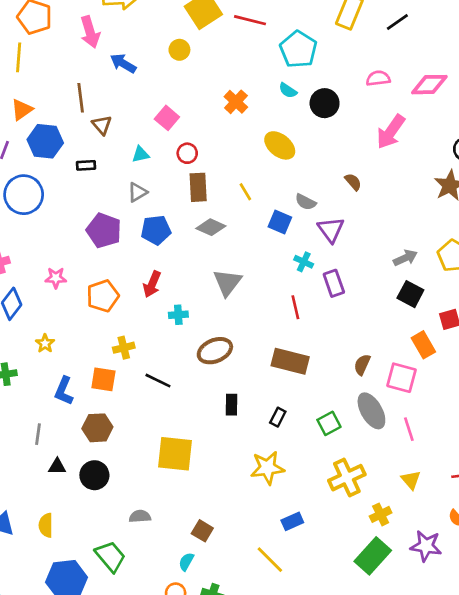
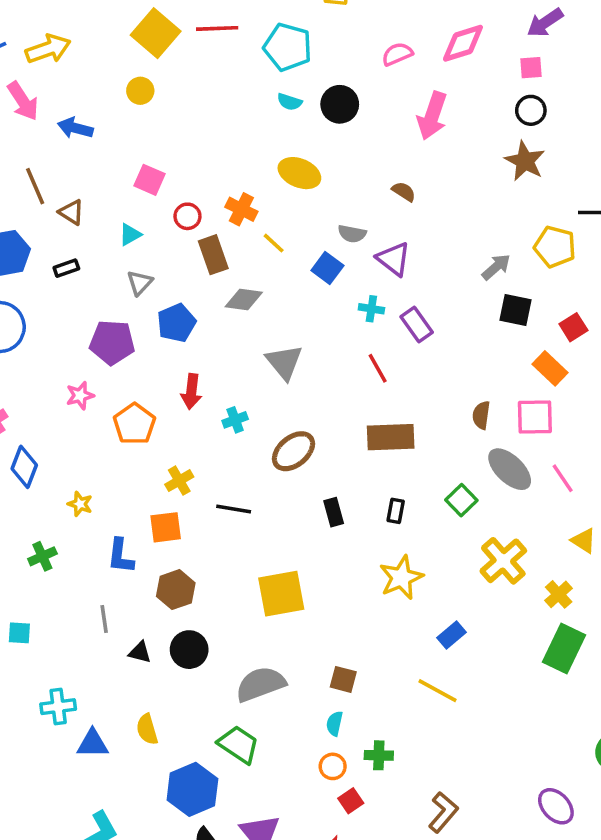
orange cross: (236, 102) -> (241, 209), moved
blue square: (280, 222) -> (327, 268), turned 30
pink star: (56, 278) -> (80, 396), moved
black triangle: (57, 467) -> (140, 652), turned 30
gray semicircle: (140, 516) -> (261, 684), size x1.8

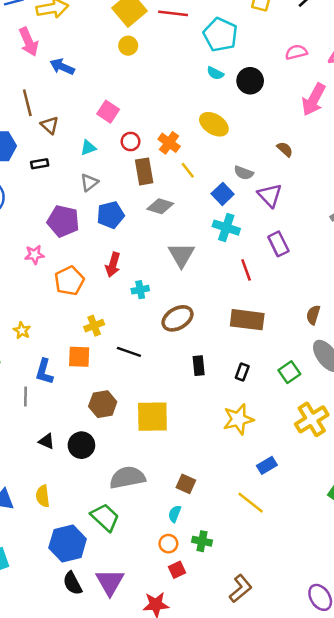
yellow circle: (140, 91) -> (128, 46), moved
cyan cross: (371, 309) -> (226, 228), moved, size x1.5
brown hexagon: (176, 590) -> (103, 404), moved
gray line: (104, 619) -> (26, 396), moved

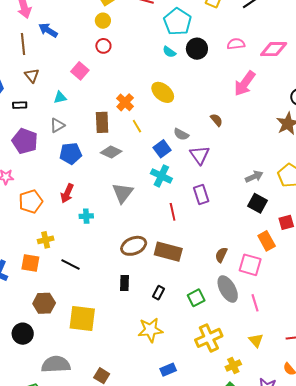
black circle: (250, 81) -> (197, 49), moved
brown line: (27, 103) -> (23, 44), moved
red circle: (131, 142) -> (103, 46), moved
purple pentagon: (63, 221) -> (25, 141), moved
brown ellipse: (178, 318) -> (134, 246), moved

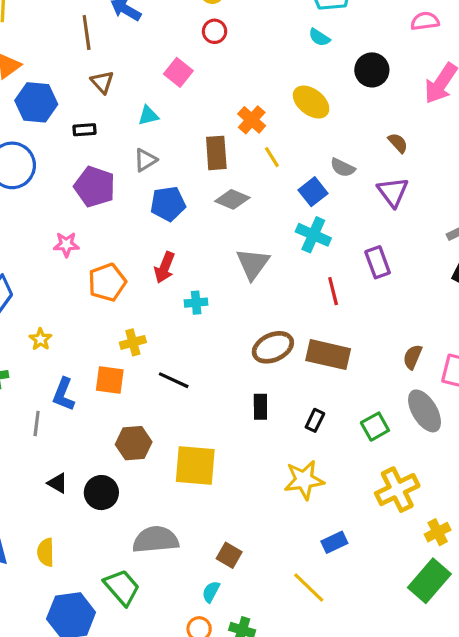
black circle: (197, 49) -> (372, 70), moved
purple triangle: (200, 155) -> (393, 192), moved

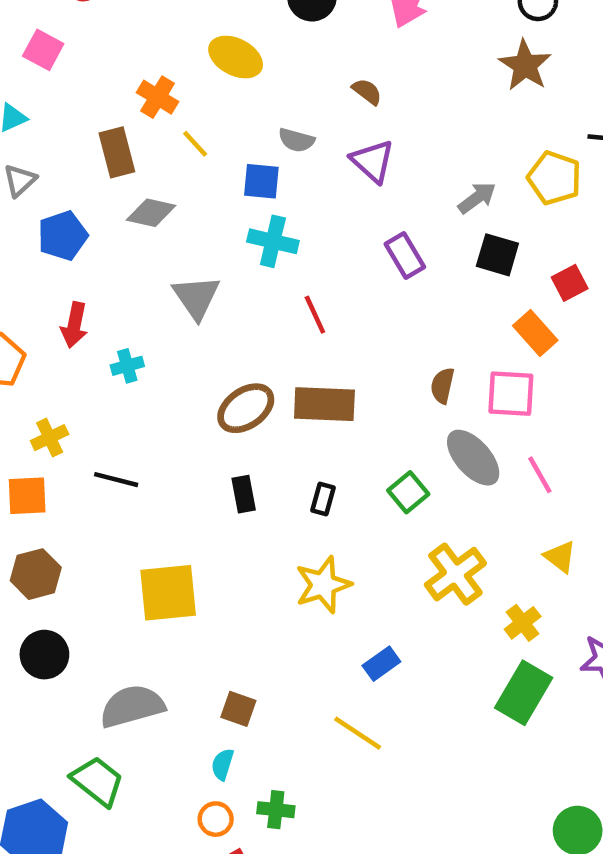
blue square: (313, 192) -> (261, 181), turned -36
purple rectangle: (378, 262) -> (405, 255), moved
brown hexagon: (134, 443) -> (36, 574), moved

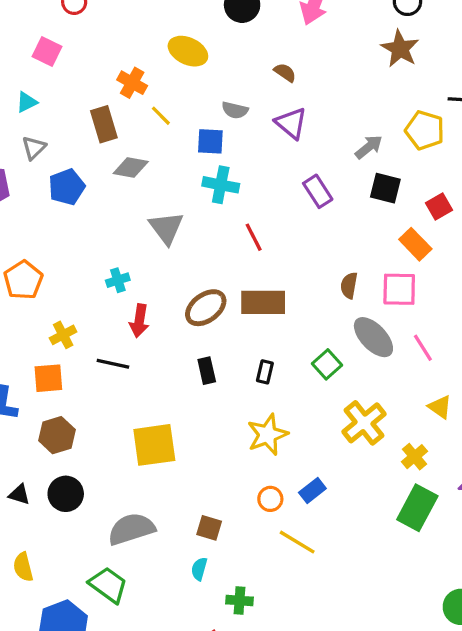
red arrow: (74, 325) -> (139, 321), moved
orange circle: (216, 819) -> (270, 499), moved

